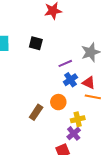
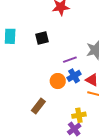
black square: (36, 43) -> (42, 38), turned -32
orange circle: (58, 102) -> (58, 81), moved

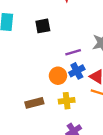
brown rectangle: (38, 106) -> (34, 103), turned 35
yellow cross: (79, 115) -> (67, 101), moved

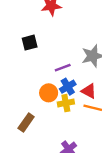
yellow cross: (67, 101) -> (66, 103), moved
brown rectangle: (34, 103) -> (26, 122), turned -36

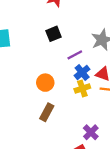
black square: (30, 43) -> (53, 34), moved
orange circle: (49, 93) -> (45, 83), moved

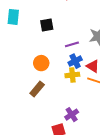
black square: (53, 34) -> (47, 25), moved

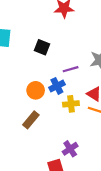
black square: (47, 25) -> (42, 47), turned 32
blue cross: (75, 61) -> (57, 86), moved

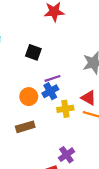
purple line: (71, 69) -> (52, 78), moved
brown rectangle: (31, 120) -> (25, 127), turned 36

